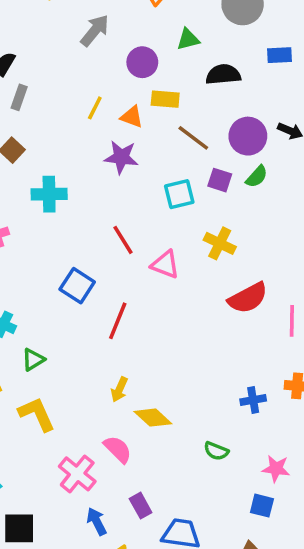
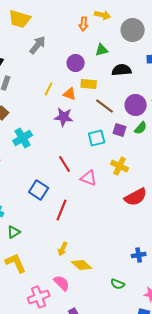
gray arrow: (95, 31) -> (38, 45), moved
cyan cross: (49, 194) -> (23, 138), turned -30
pink cross: (77, 474) -> (39, 297), turned 30

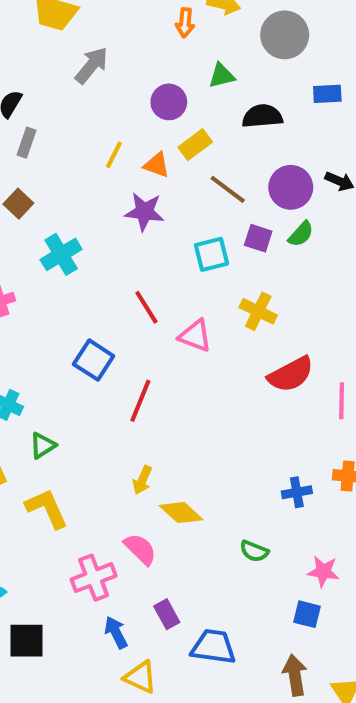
yellow rectangle: (89, 84) -> (195, 145), turned -42

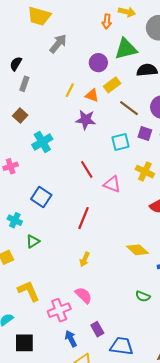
green triangle: (222, 76) -> (126, 49), size x1.6
blue square: (94, 360) -> (41, 197), moved
yellow L-shape: (47, 508) -> (29, 291), moved
yellow diamond: (181, 513) -> (137, 250), moved

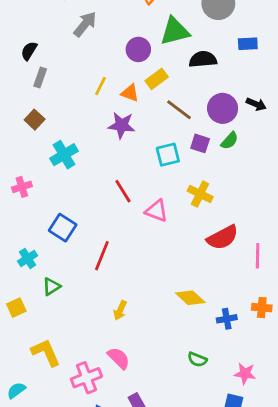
red line: (84, 218) -> (102, 256), moved
cyan cross: (15, 220) -> (28, 258), turned 32

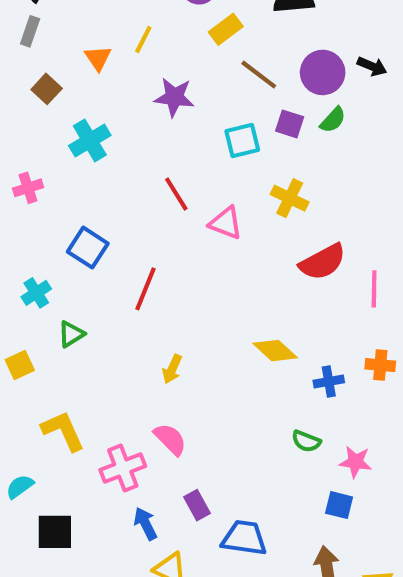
gray rectangle: (40, 78) -> (30, 31), moved
orange triangle: (130, 93) -> (98, 58), moved, turned 36
green semicircle: (197, 359) -> (306, 441), moved

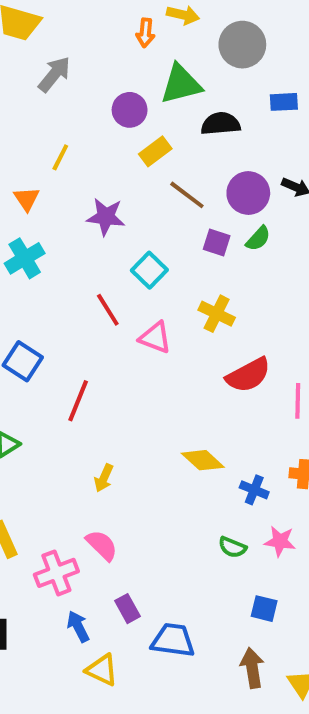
yellow line: (143, 40) -> (60, 157), moved
orange triangle: (98, 58) -> (27, 199), moved
cyan square: (242, 140) -> (149, 270), moved, turned -32
blue cross: (329, 381) -> (254, 490), turned 32
pink star: (356, 462) -> (280, 541), moved

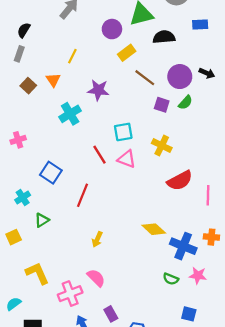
cyan cross: (25, 258) -> (70, 114), moved
cyan square: (149, 270) -> (123, 132), moved, turned 36
red line: (108, 310) -> (99, 155), moved
blue cross: (254, 490) -> (183, 246), size x1.6

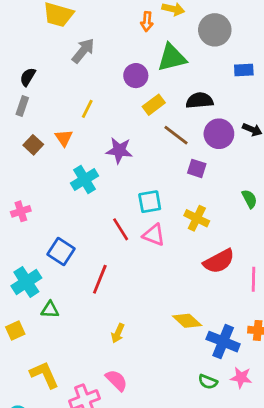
black semicircle: (164, 37) -> (200, 101), moved
green semicircle: (185, 103) -> (249, 199), moved, turned -70
cyan cross: (23, 197) -> (26, 282), size x1.5
green triangle: (42, 220) -> (50, 310), turned 35

